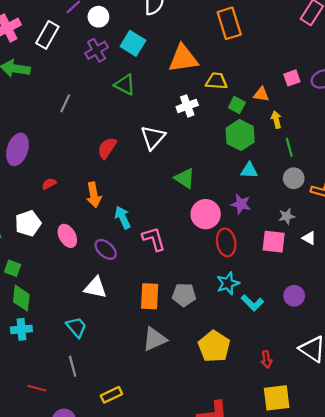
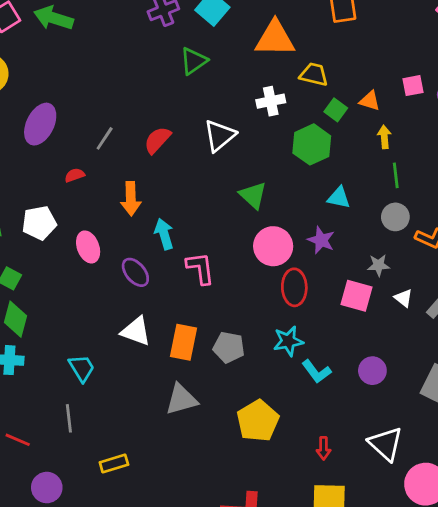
green triangle: (125, 85) -> (194, 61), turned 50
gray line: (65, 103) -> (105, 138), moved
green hexagon: (240, 135) -> (312, 144), moved
white triangle: (95, 288) -> (136, 331), moved

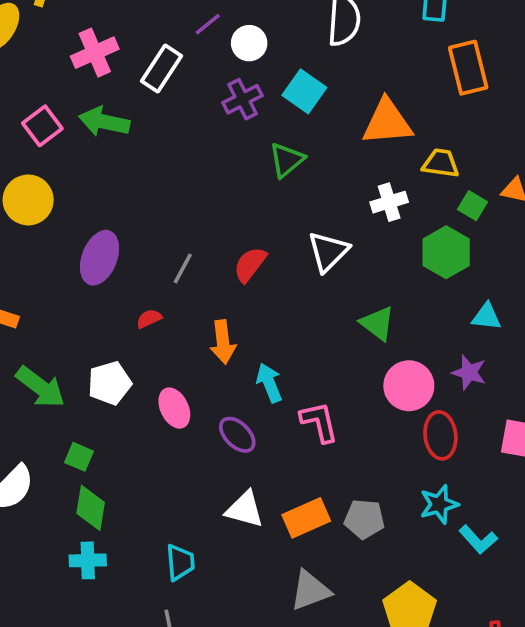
orange rectangle: (183, 342) -> (306, 518), turned 60
cyan trapezoid: (82, 368) -> (180, 562), turned 32

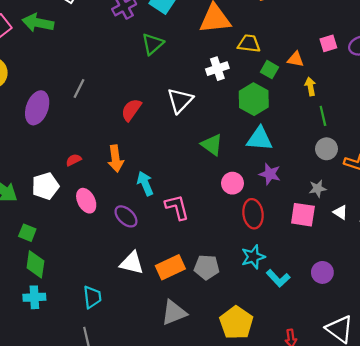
gray line: (183, 269) -> (79, 88), moved
cyan triangle: (486, 317) -> (260, 139), moved, size x1.4
red semicircle: (149, 319) -> (74, 160), moved
pink circle: (409, 386) -> (232, 183), size x0.7

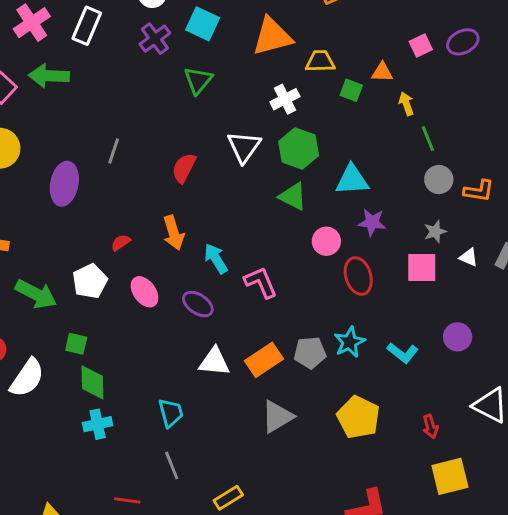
green hexagon: (254, 99) -> (299, 149), moved
cyan star: (253, 257) -> (350, 342), moved

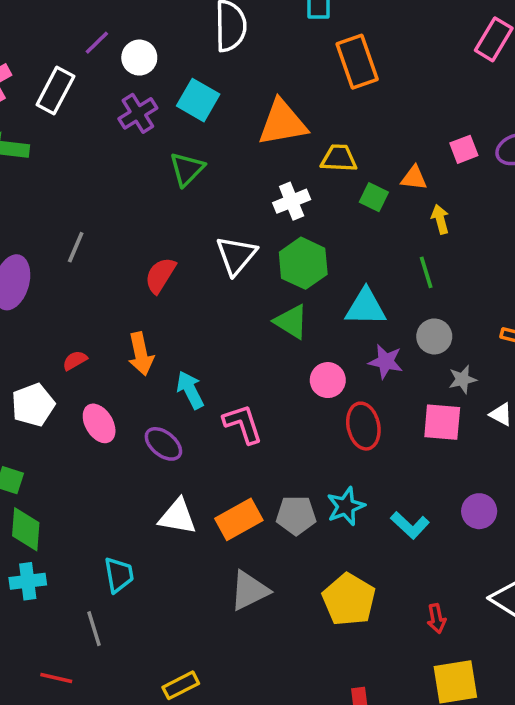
green line: (428, 139) -> (426, 272), moved
gray circle: (439, 180) -> (434, 336), moved
gray line: (172, 466) -> (94, 629), moved

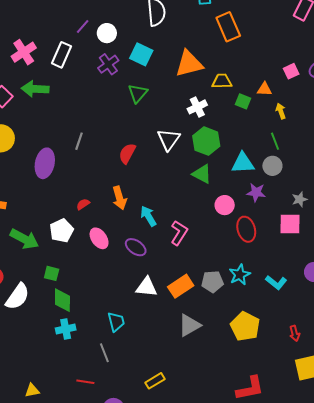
gray circle: (434, 336) -> (272, 166), moved
pink L-shape: (243, 424) -> (179, 233), turned 55

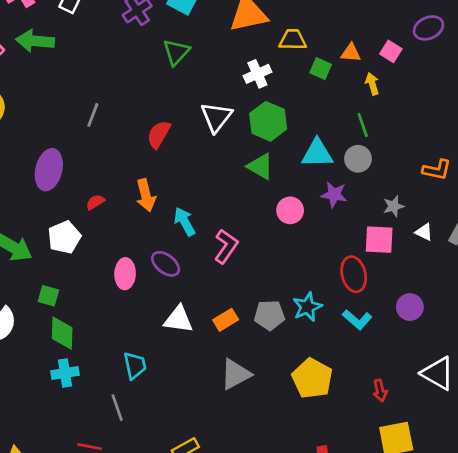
pink square: (291, 71) -> (391, 51), moved, turned -35
purple ellipse: (45, 163) -> (49, 170), moved
red ellipse: (246, 229) -> (354, 274), moved
pink ellipse: (99, 238) -> (125, 274), moved, turned 35
orange rectangle: (181, 286) -> (226, 320), size x0.7

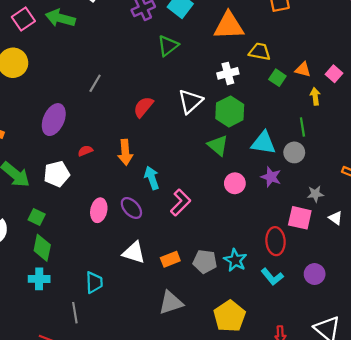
cyan star: (307, 307) -> (235, 260), turned -30

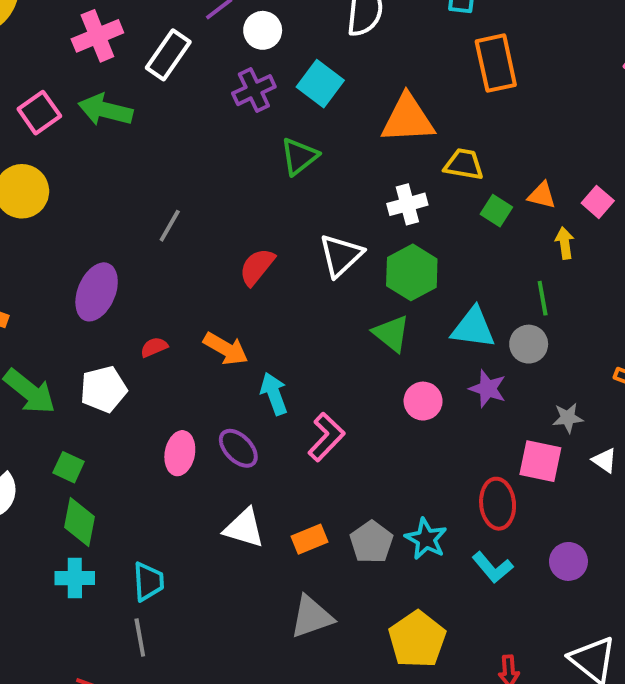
orange arrow: (125, 152) -> (226, 349), turned -55
gray pentagon: (205, 261) -> (372, 542), turned 30
cyan trapezoid: (94, 282) -> (148, 582), moved

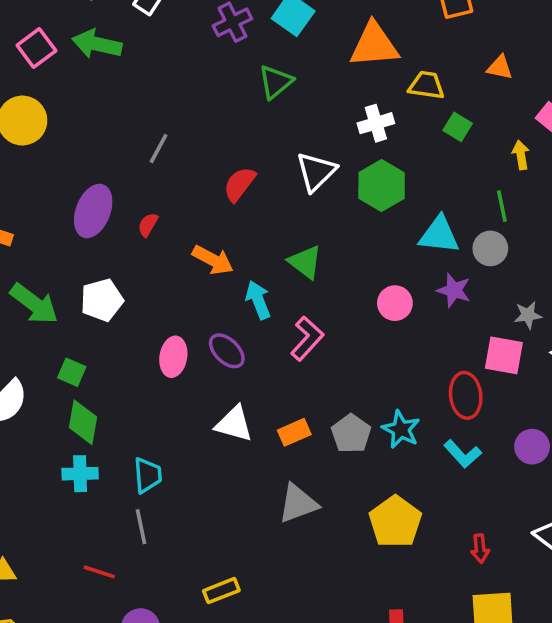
orange triangle: (542, 195) -> (500, 67), moved
green triangle: (391, 334) -> (305, 262), moved
red semicircle: (154, 347) -> (148, 225), moved, turned -35

